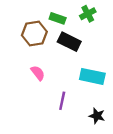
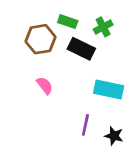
green cross: (88, 14) -> (103, 27), moved
purple line: (62, 101) -> (85, 125), moved

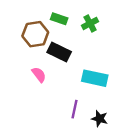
black rectangle: (81, 49) -> (59, 52), moved

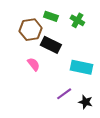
green cross: (90, 23) -> (77, 20), turned -32
purple line: (75, 109) -> (64, 94), turned 42

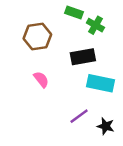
green rectangle: (51, 16) -> (74, 13), moved
black rectangle: (51, 45) -> (83, 57), moved, turned -36

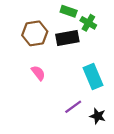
black rectangle: (83, 57) -> (67, 38), moved
cyan rectangle: (101, 83) -> (93, 76), turned 55

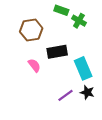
black rectangle: (67, 38) -> (57, 52), moved
black star: (98, 116) -> (87, 92), moved

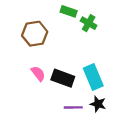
black rectangle: (57, 52) -> (63, 78), moved, turned 30
purple line: (65, 95) -> (73, 107), turned 35

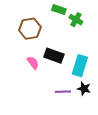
cyan rectangle: (93, 77) -> (80, 66), turned 40
black rectangle: (63, 78) -> (54, 56), moved

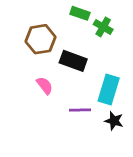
black rectangle: (54, 56) -> (73, 61), moved
purple line: (63, 92) -> (80, 110), moved

